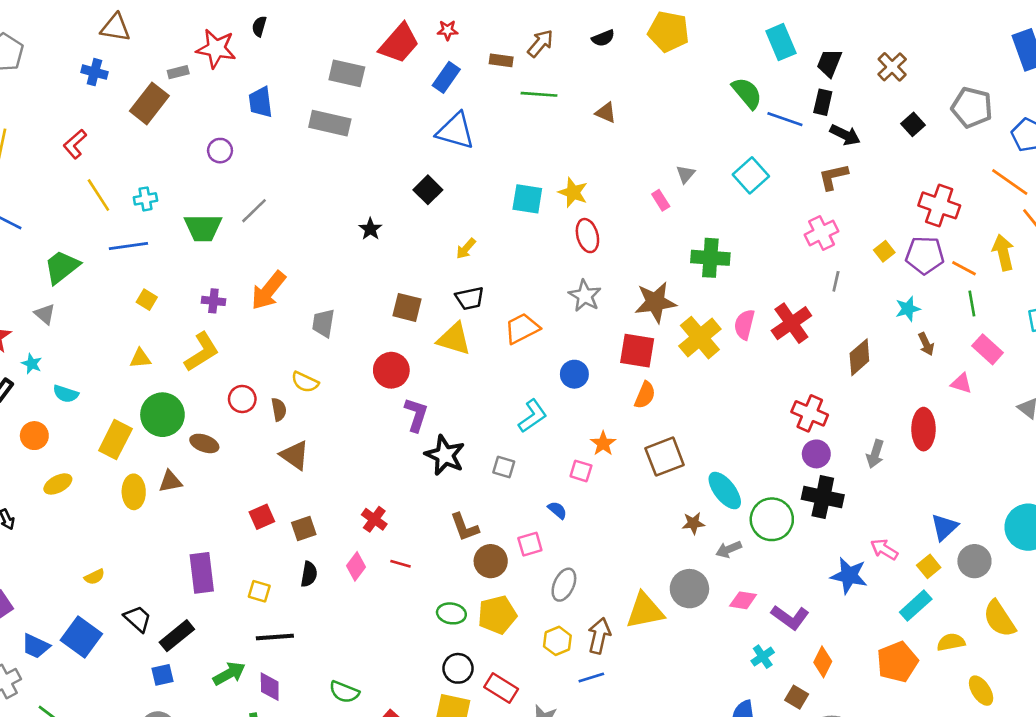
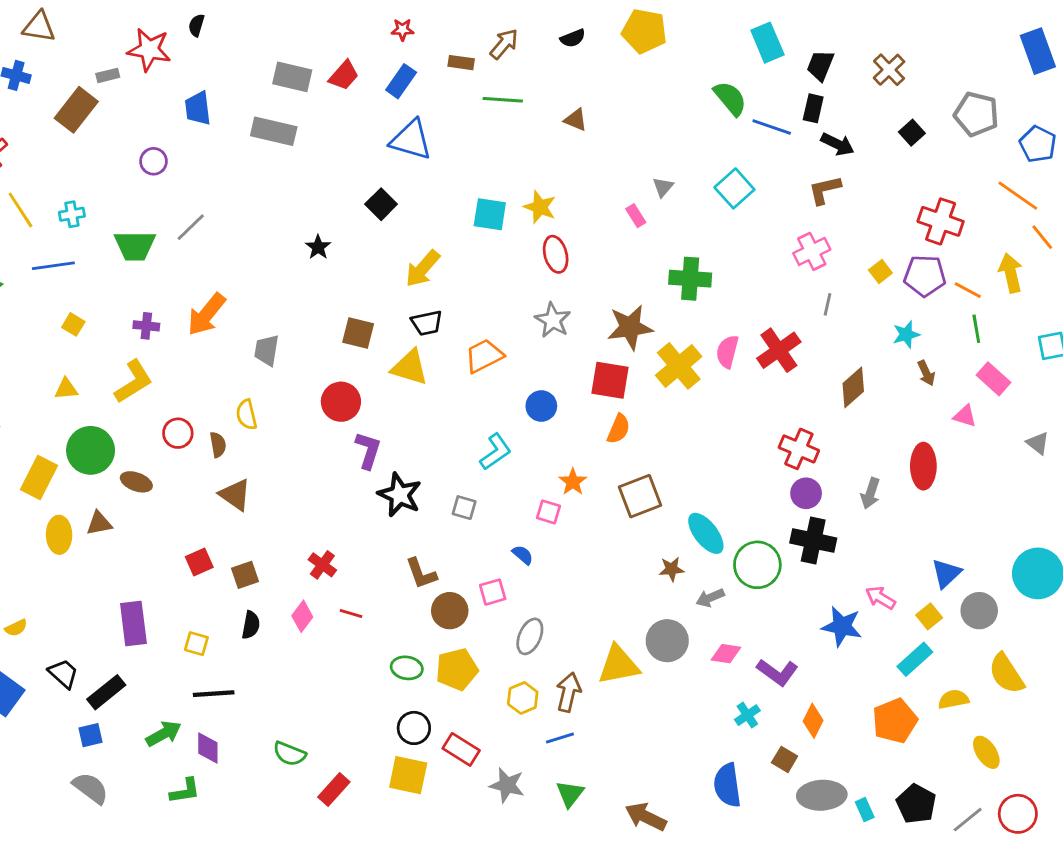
red trapezoid: (399, 43) -> (344, 75), moved, size x0.7
yellow arrow: (466, 249) -> (423, 269), size x1.6
yellow semicircle: (305, 382) -> (247, 415), turned 52

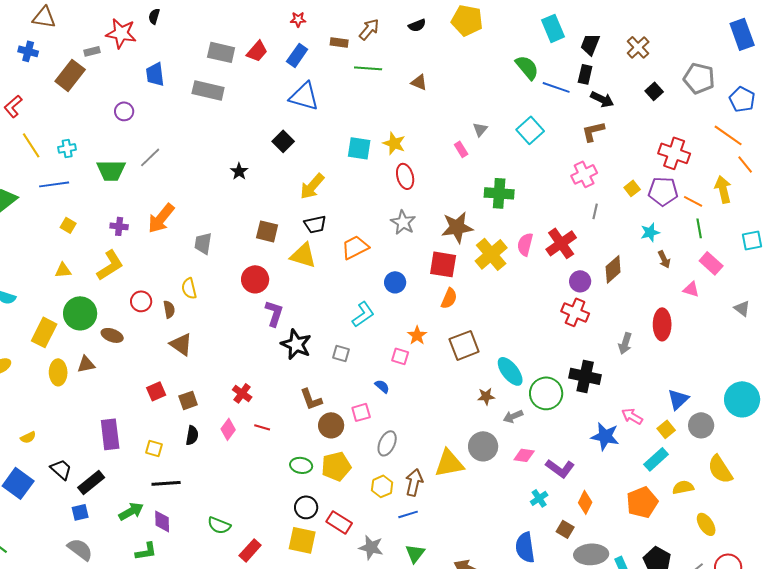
purple circle: (806, 493) -> (580, 281), moved

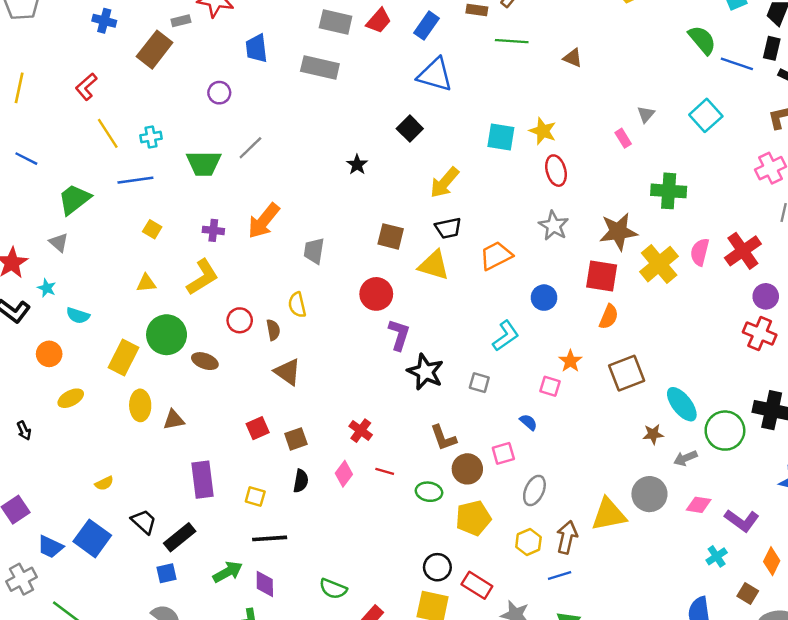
brown triangle: (86, 364) -> (174, 420), moved
green ellipse: (301, 465) -> (429, 492), moved

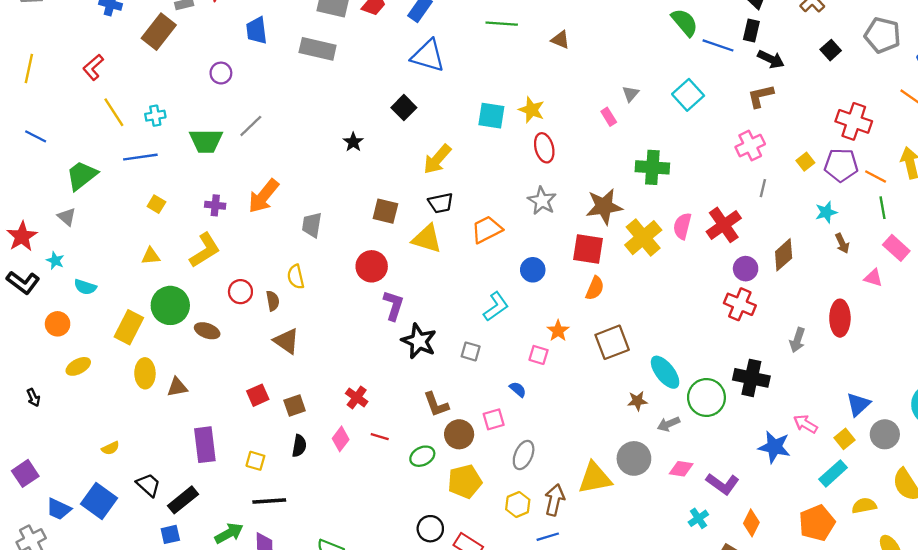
green ellipse: (429, 492) -> (422, 456), turned -35

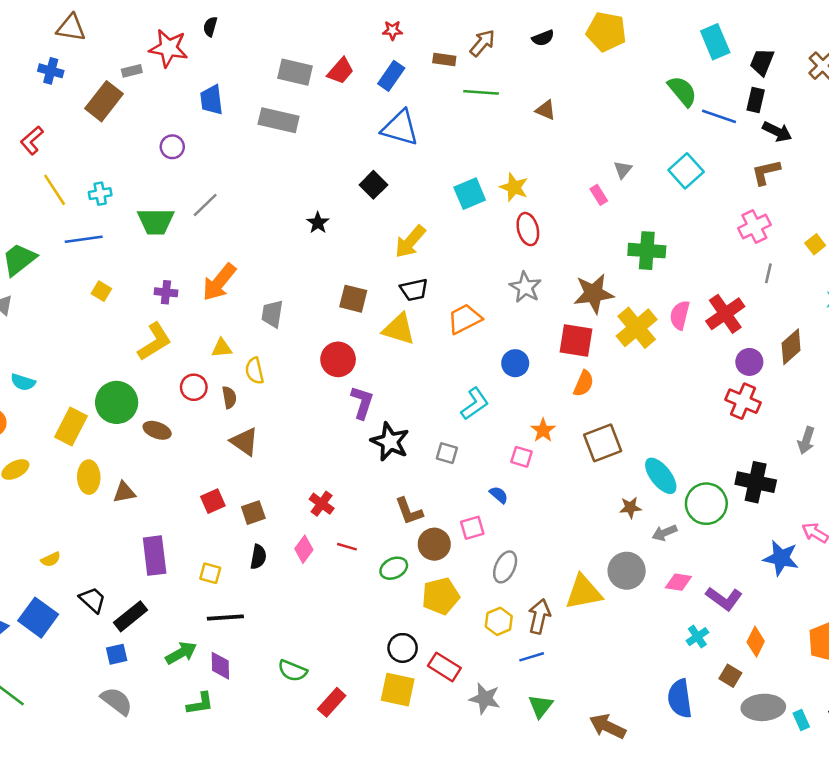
cyan square: (491, 116) -> (470, 194), turned -32
yellow triangle: (151, 256) -> (222, 348), moved

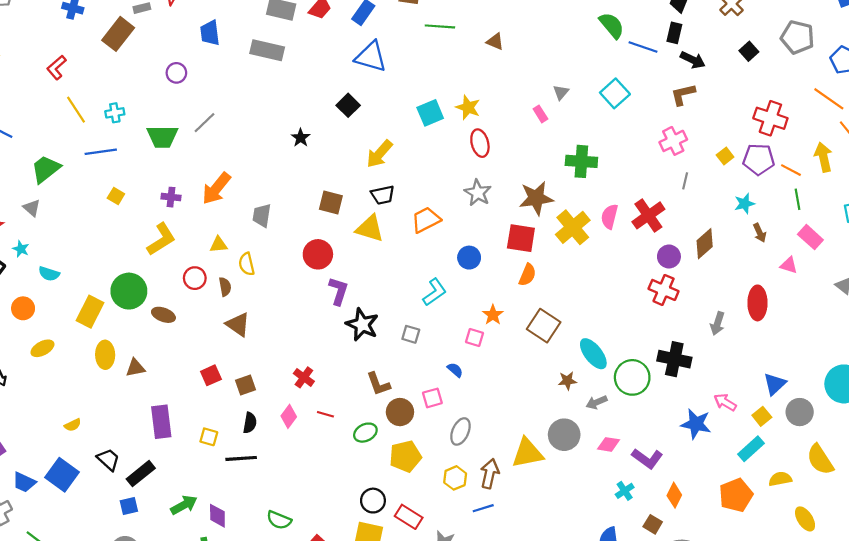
brown square: (603, 443) -> (544, 326), turned -36
black line: (225, 618) -> (241, 458), moved

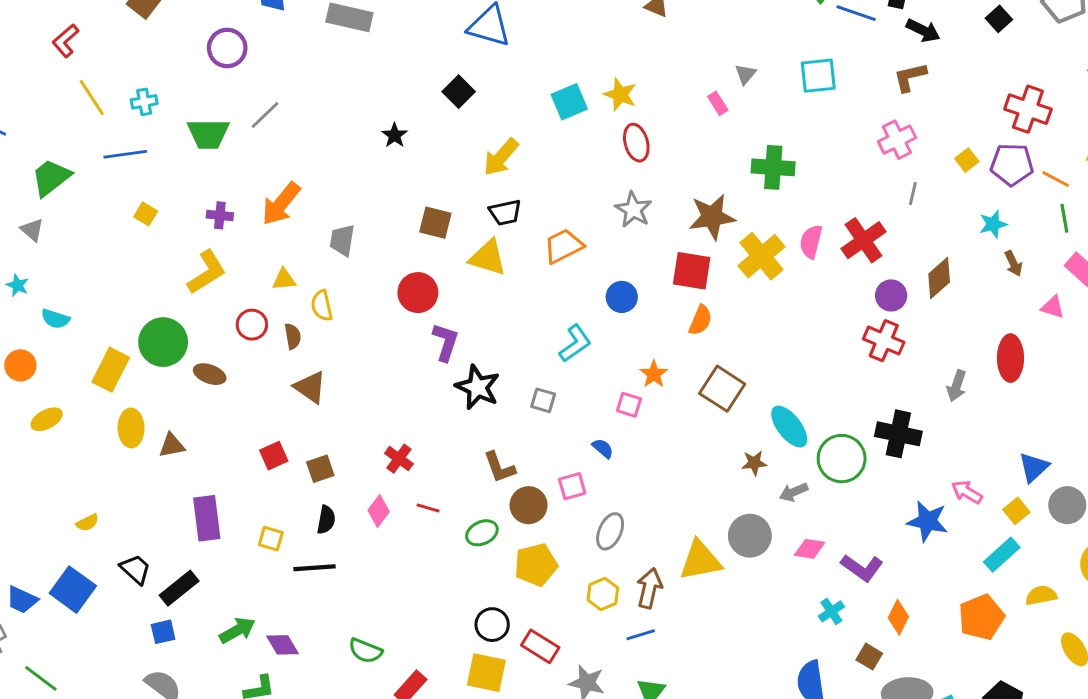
purple circle: (176, 73) -> (227, 48), size x1.4
cyan square: (615, 93) -> (818, 76), turned 36
purple diamond: (217, 516) -> (282, 645), turned -30

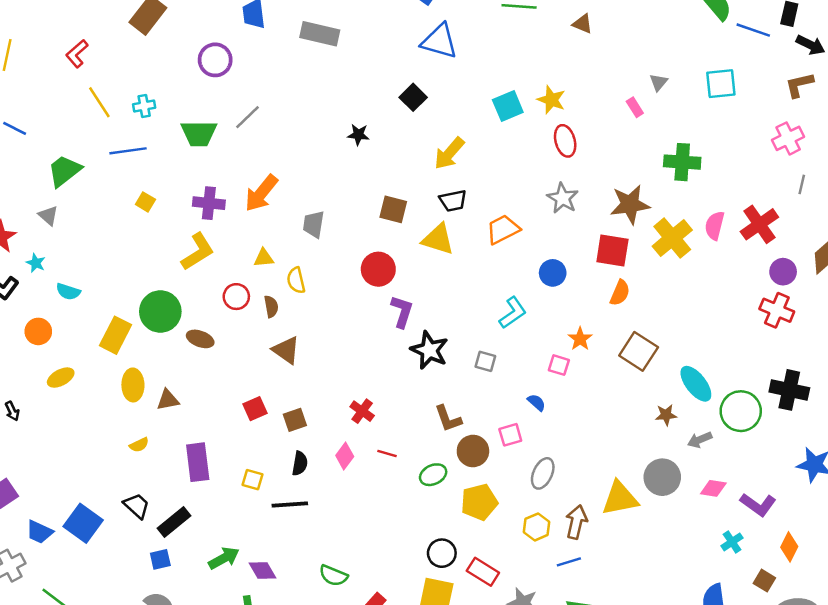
black star: (395, 135) -> (358, 135), turned -30
purple cross: (220, 215) -> (209, 203), size x1.4
yellow semicircle: (87, 523) -> (139, 445), moved

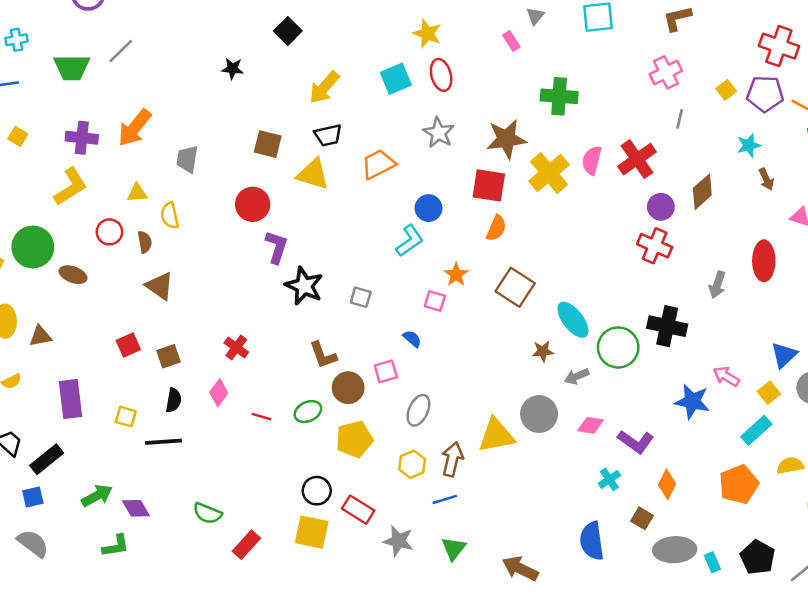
cyan square: (508, 106) -> (396, 79), moved
cyan L-shape: (513, 313) -> (410, 241), moved
red line: (387, 453) -> (261, 417), moved

